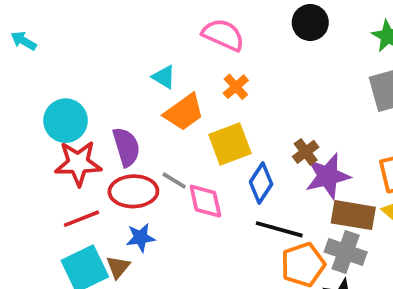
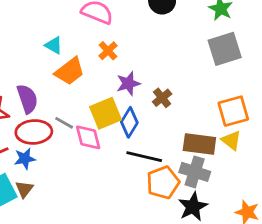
yellow square: (230, 144) -> (106, 113), moved
purple star: (328, 176) -> (128, 83), moved, size x0.7
blue star: (141, 238) -> (25, 159), moved

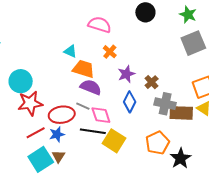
orange trapezoid: (70, 71) -> (84, 69), turned -120
purple semicircle: (27, 99) -> (91, 87), moved, turned -45
yellow square: (106, 113) -> (114, 141), moved, turned -30
black line: (144, 157) -> (93, 131), moved
gray cross: (195, 172) -> (165, 104), moved

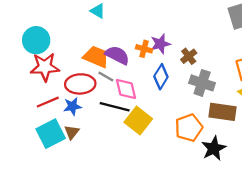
orange cross: (110, 52) -> (144, 49), moved, turned -32
orange trapezoid: (84, 69) -> (96, 57), moved
brown rectangle: (181, 113) -> (222, 112), moved

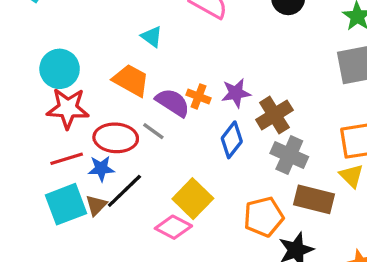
orange cross: (144, 49) -> (199, 96), moved
brown cross: (189, 56) -> (274, 115), size x1.5
orange trapezoid: (96, 57) -> (131, 80), moved
pink diamond: (126, 89) -> (173, 227), moved, turned -55
black line: (115, 107) -> (124, 191), moved, turned -64

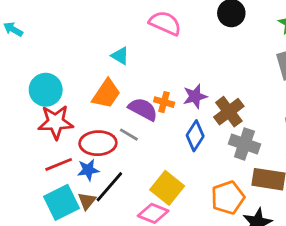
orange trapezoid: (131, 80) -> (106, 94), turned 100

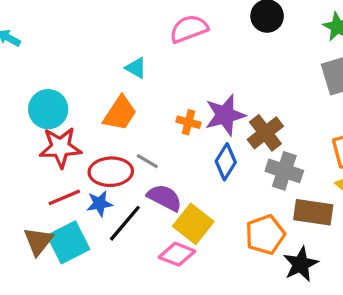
pink semicircle: (165, 23) -> (189, 29), turned -44
purple star: (195, 96) -> (225, 115), size x1.4
purple semicircle: (143, 109) -> (165, 198), moved
brown triangle: (87, 201) -> (38, 241), moved, size x1.4

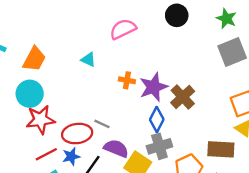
orange trapezoid: (120, 113) -> (34, 59), moved
orange cross: (188, 122) -> (127, 80), moved
gray cross: (284, 171) -> (159, 146), moved, turned -30

